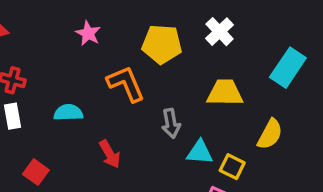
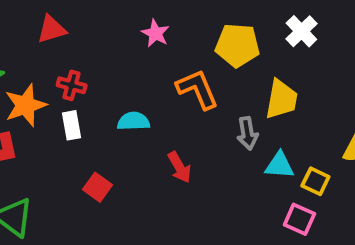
yellow trapezoid: (225, 93) -> (281, 99), moved, turned 99

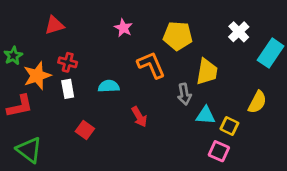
white cross: (301, 31) -> (239, 32), moved

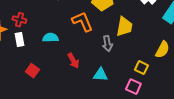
cyan triangle: (206, 115) -> (100, 75), moved

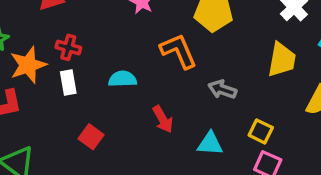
yellow trapezoid: (124, 27) -> (282, 60), moved
gray arrow: (107, 44) -> (222, 89), turned 119
yellow square: (141, 68) -> (261, 131), moved

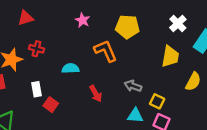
white rectangle: (68, 82) -> (36, 89), moved
gray arrow: (222, 89) -> (133, 86), moved
cyan triangle: (210, 144) -> (135, 116), moved

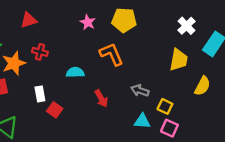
yellow pentagon: (127, 27) -> (124, 20), moved

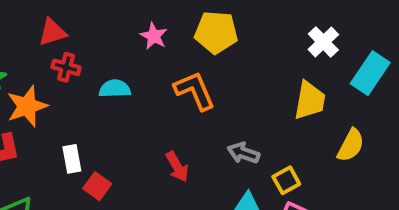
red cross: (40, 52) -> (66, 67), moved
cyan semicircle: (75, 72) -> (115, 89), moved
yellow square: (165, 106) -> (286, 180), turned 35

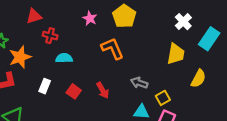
yellow pentagon: (216, 32) -> (124, 16), turned 30
red cross: (66, 67) -> (50, 36), moved
cyan semicircle: (115, 89) -> (64, 58), moved
white rectangle: (72, 159) -> (45, 86), turned 32
red square: (97, 186) -> (74, 91), moved

